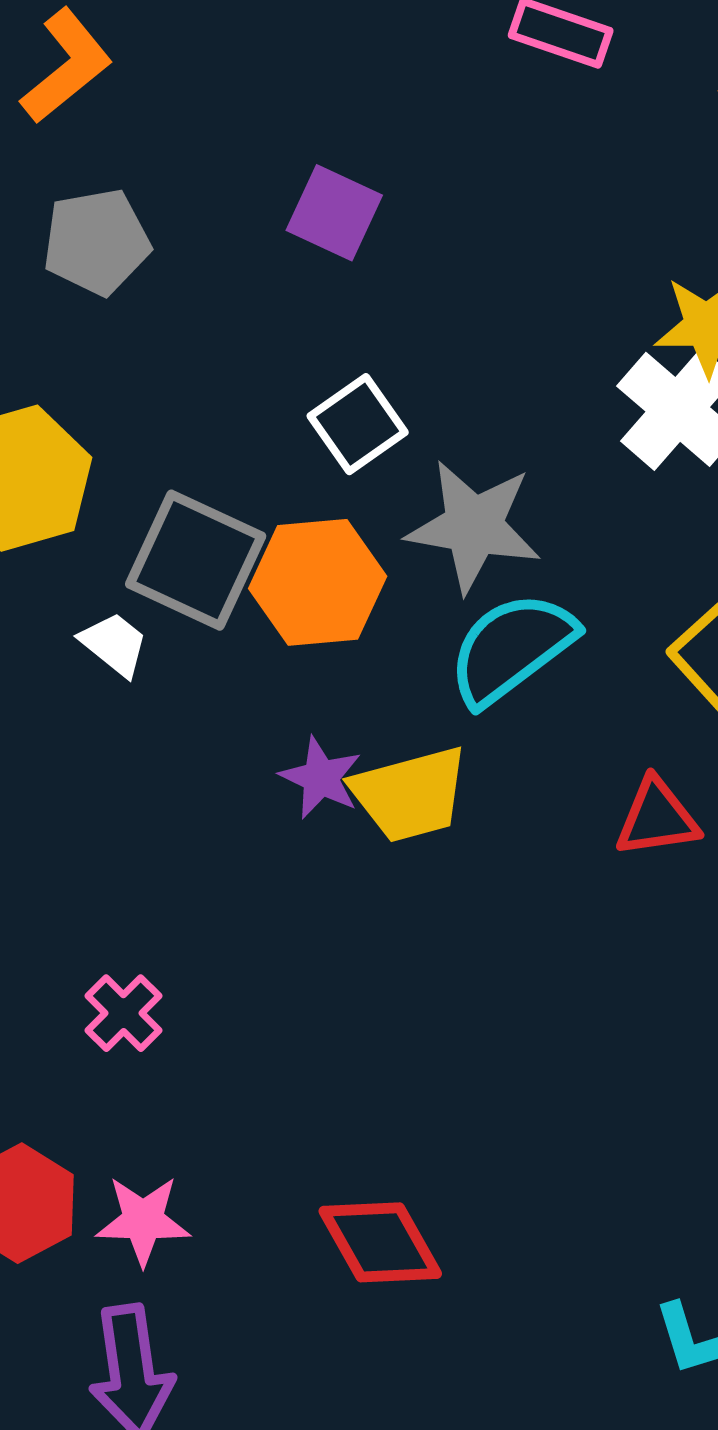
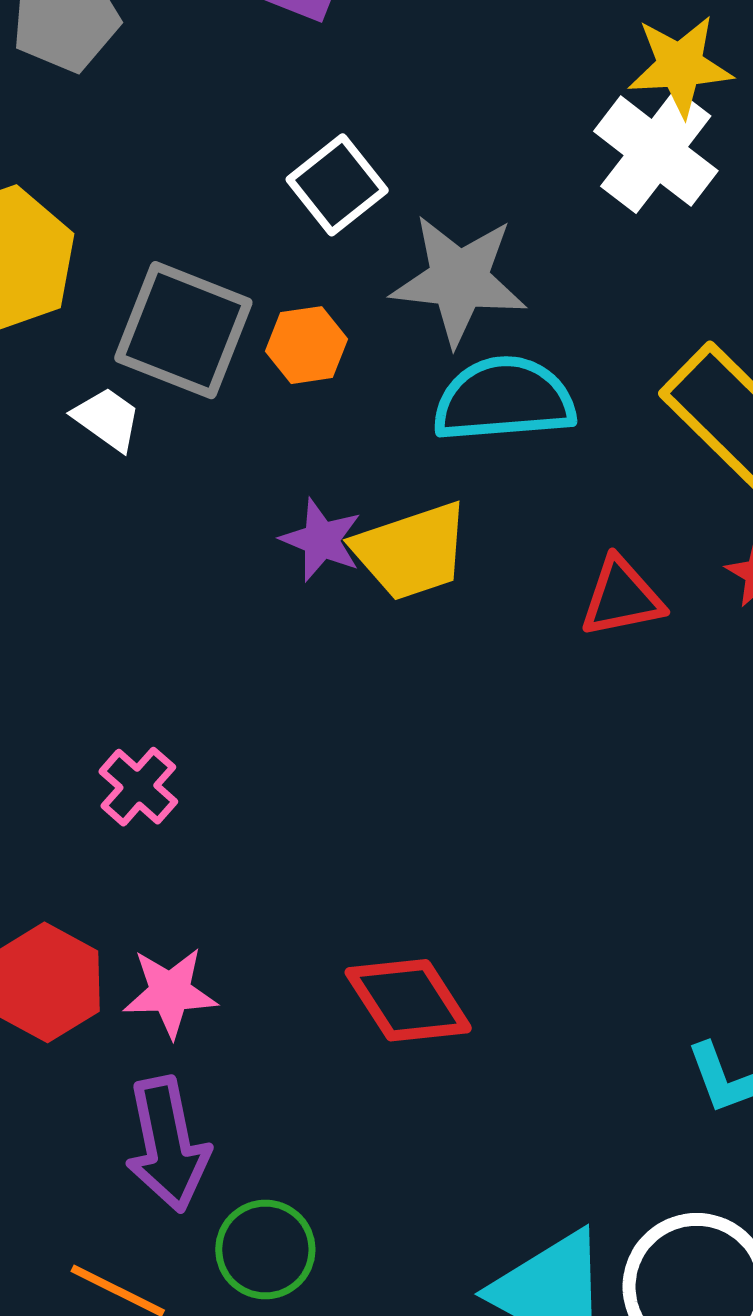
orange hexagon: (318, 582) -> (306, 345), size x0.6
cyan semicircle: (511, 648) -> (504, 399), turned 36
red triangle: (657, 818) -> (622, 597), moved

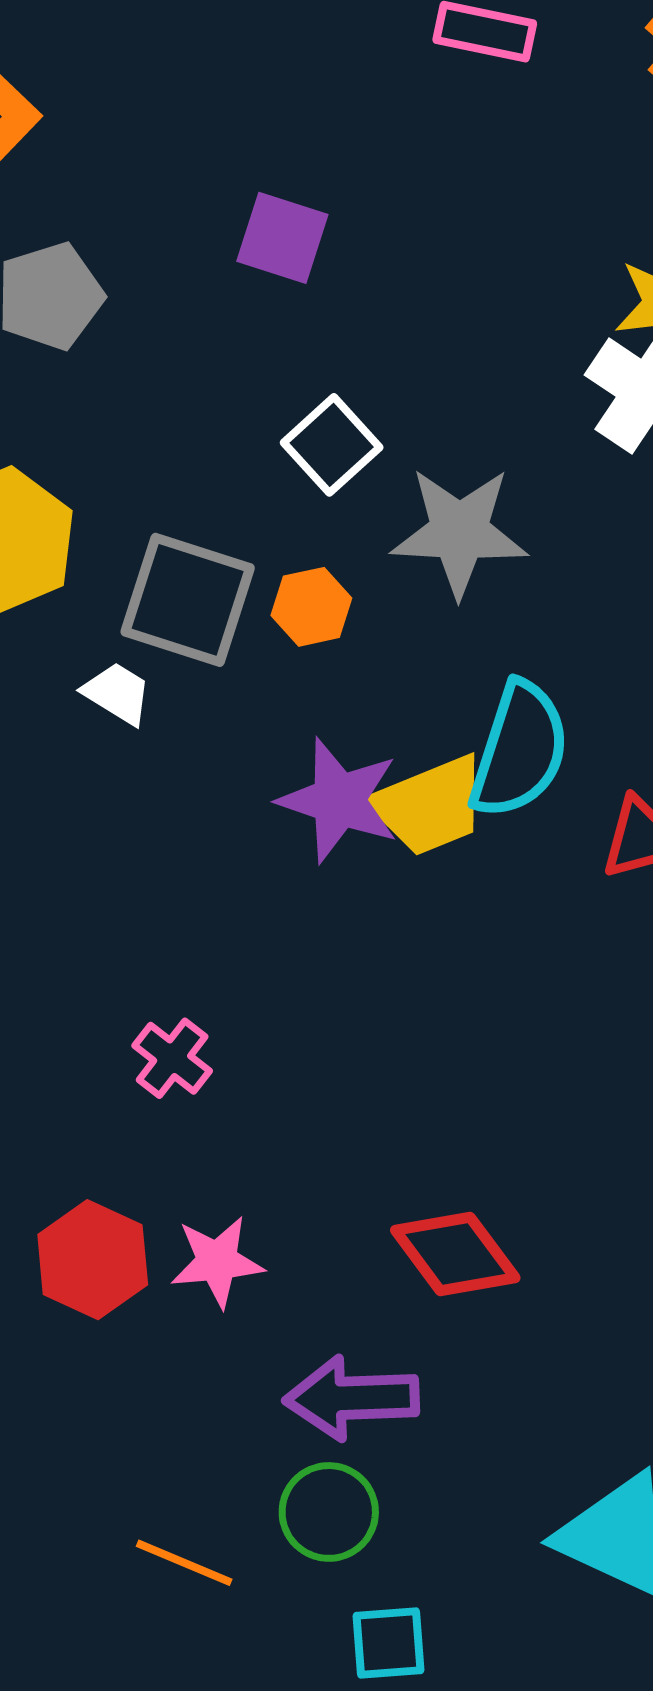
cyan semicircle: (504, 399) -> (519, 750), moved, turned 116
purple star: (321, 540) -> (339, 800), size x1.5
purple arrow: (167, 1144) -> (351, 1398), moved, turned 103

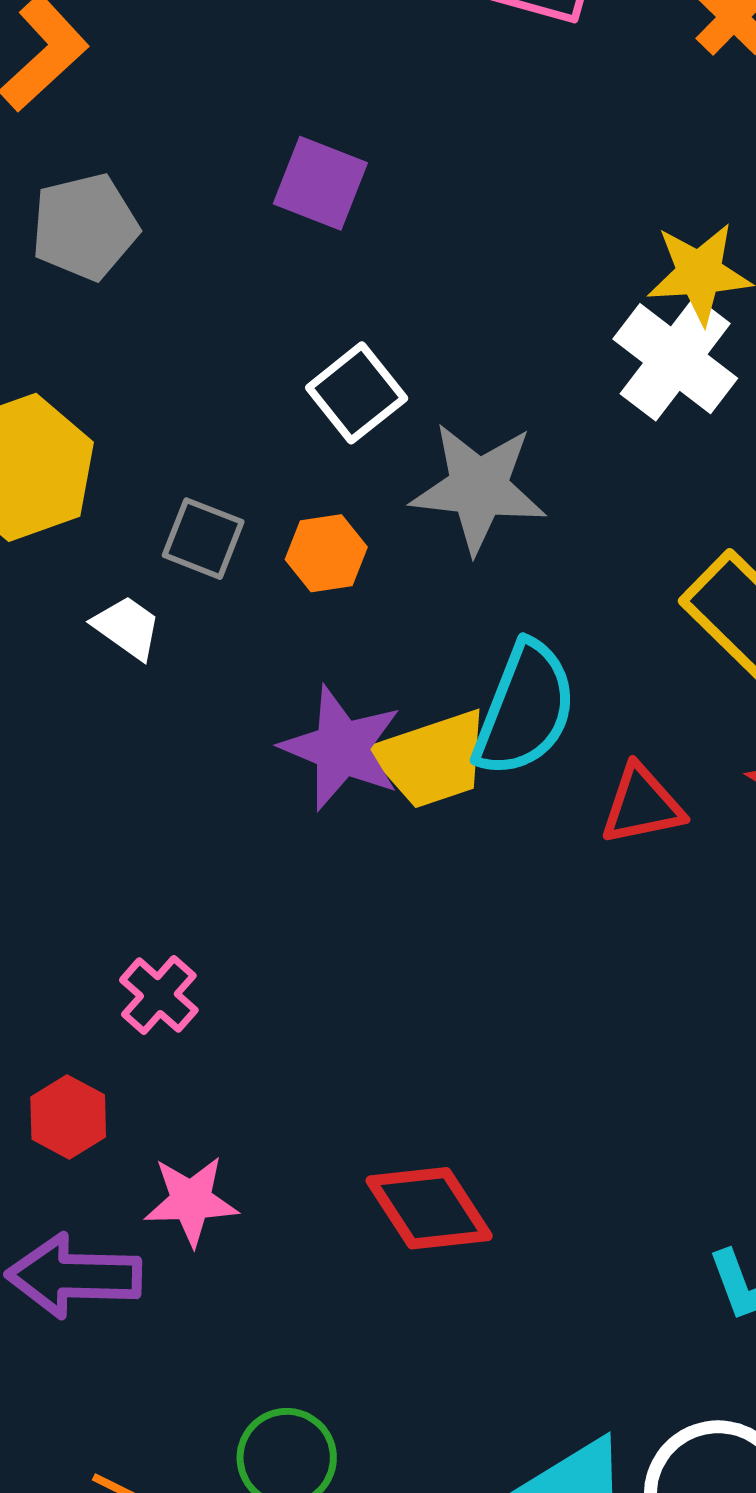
gray square: (188, 600) -> (203, 539), size x0.6
red hexagon: (93, 1260) -> (68, 1117), moved, size x0.7
purple arrow: (351, 1398) -> (74, 1276), moved

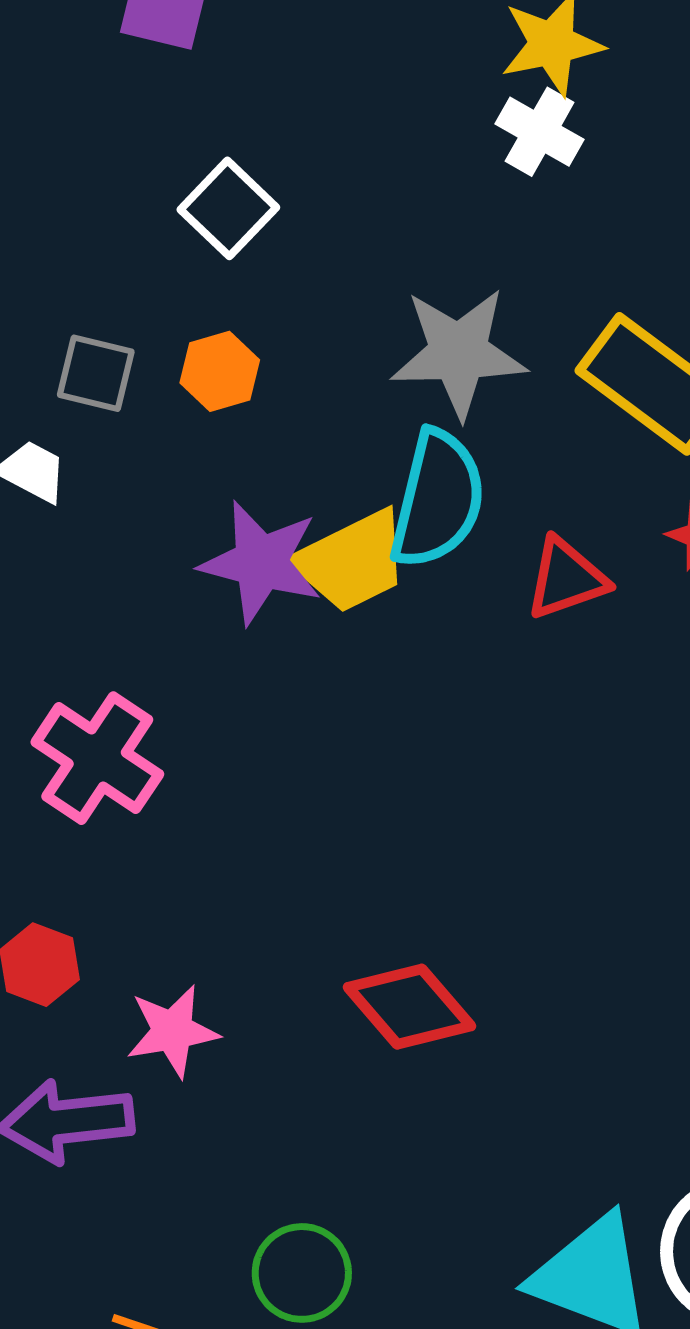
white cross: (675, 359) -> (540, 132), size x0.7
gray star: (479, 488) -> (459, 353), moved
pink cross: (159, 995) -> (97, 758), moved, size x1.6

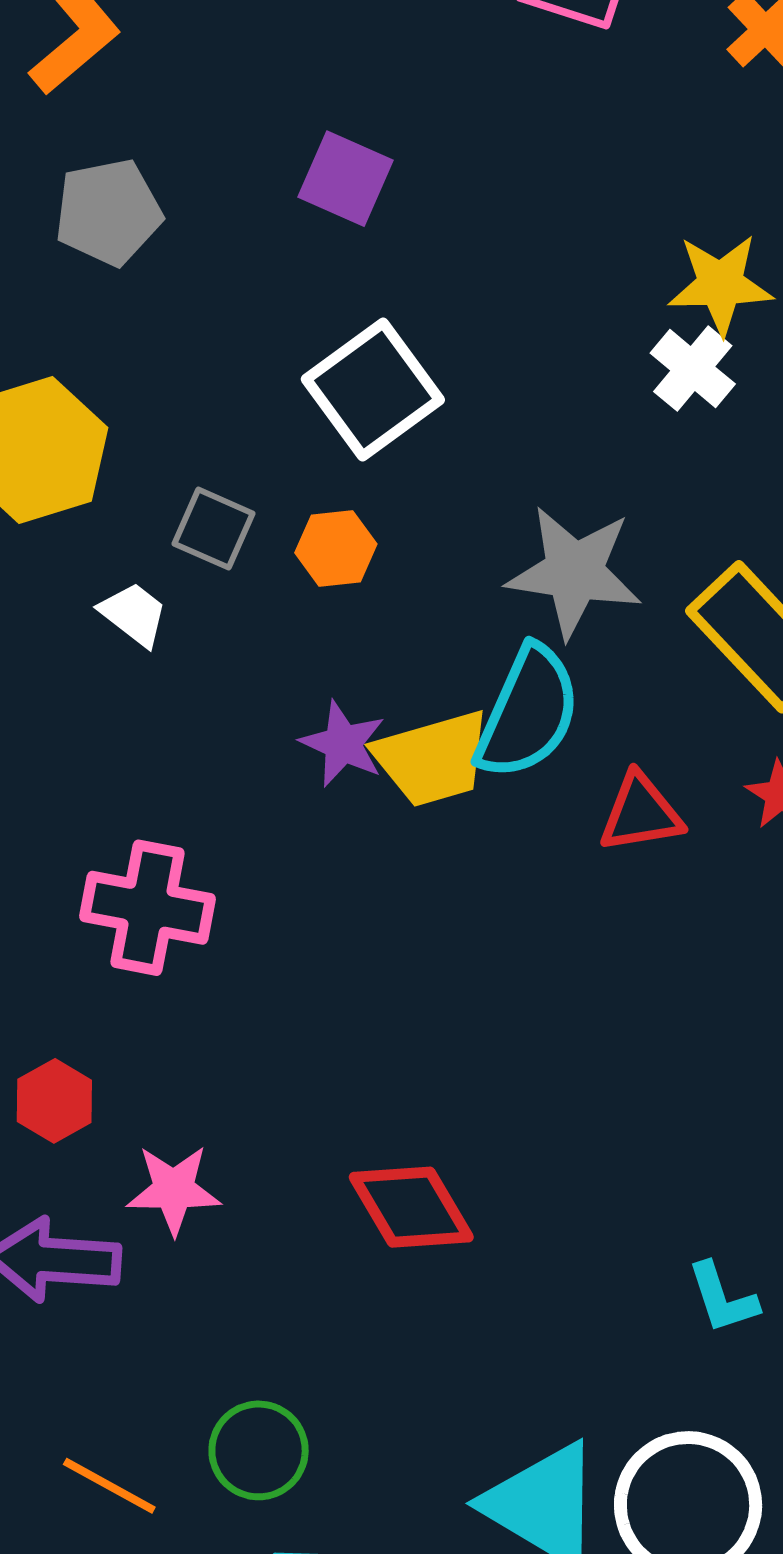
white square: (228, 208) -> (373, 390), size x1.4
purple star: (261, 562) -> (343, 744), size x0.7
pink cross: (97, 758) -> (148, 908), turned -33

